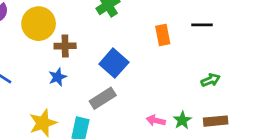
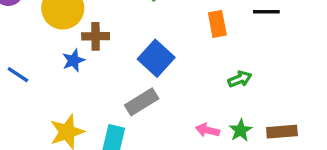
blue star: (58, 77) -> (74, 60), moved
green arrow: (211, 80) -> (240, 79), moved

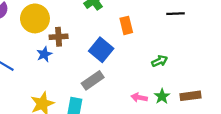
orange rectangle: (217, 24) -> (126, 25), moved

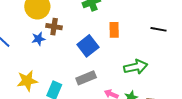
green arrow: (160, 61) -> (136, 67), size x1.6
gray rectangle: (93, 80) -> (86, 78), moved

